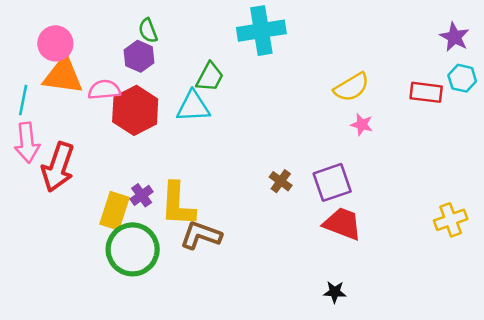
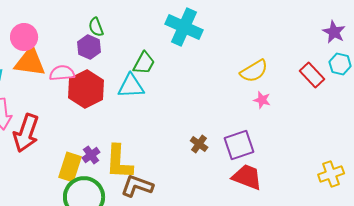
cyan cross: (261, 31) -> (184, 27), turned 33
red rectangle: (426, 92) -> (312, 75), turned 40

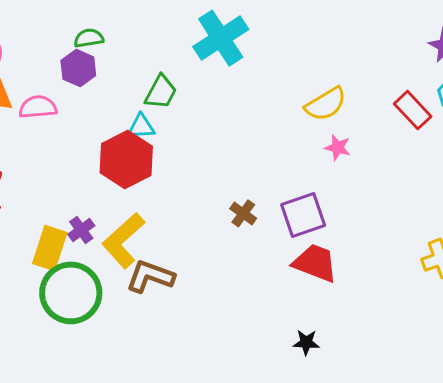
green semicircle: (96, 27) -> (89, 38), turned 102
cyan cross: (184, 27) -> (221, 38), turned 33
cyan triangle: (131, 86) -> (141, 127), size x0.7
red hexagon: (86, 89) -> (126, 160), moved
yellow L-shape: (119, 162) -> (123, 240), turned 45

